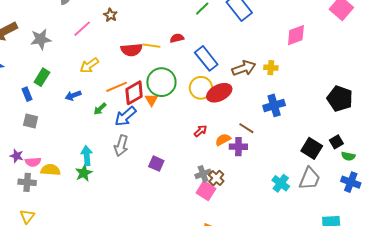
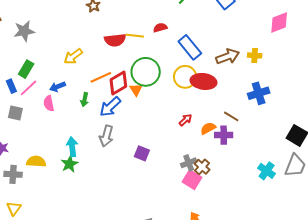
pink line: (82, 29) -> (28, 88), moved
red ellipse: (219, 93) -> (204, 81), turned 35
green arrow: (100, 109) -> (85, 100), turned -32
pink semicircle: (33, 162) -> (49, 103), moved, turned 84

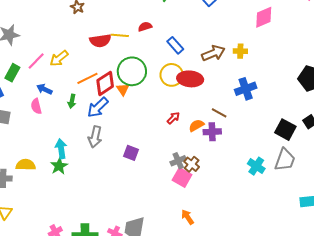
blue rectangle: (190, 47) -> (175, 45), size x0.7
blue arrow: (57, 87) -> (44, 89), turned 49
pink line: (28, 88) -> (36, 61), moved

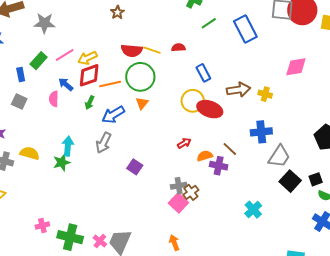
green circle: (132, 71) -> (140, 77), moved
red diamond: (105, 83) -> (89, 75), moved
gray trapezoid: (285, 160) -> (279, 156), moved

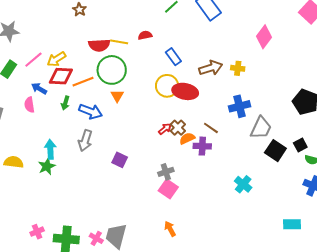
pink diamond: (296, 67) -> (264, 37), turned -35
red diamond: (89, 75) -> (61, 76), turned 30
blue arrow: (113, 115) -> (91, 111), turned -120
brown cross: (191, 192) -> (178, 128), moved

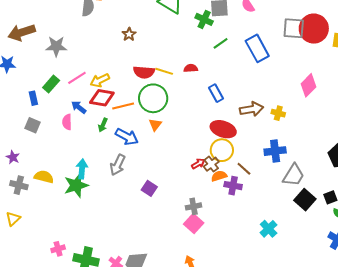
yellow circle: (167, 86) -> (222, 150), moved
green star: (47, 166) -> (76, 185), size x1.4

